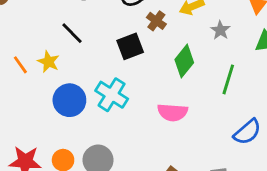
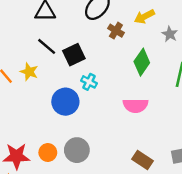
black square: (130, 46) -> (74, 55), moved
cyan cross: (112, 95) -> (89, 82), moved, size x0.6
blue circle: (69, 100) -> (65, 102), moved

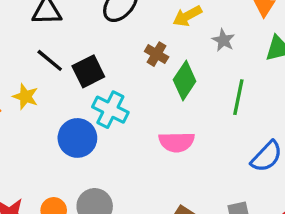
brown cross: (116, 31) -> (157, 54), moved
cyan cross: (89, 82) -> (110, 110), size x1.5

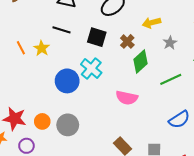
black line: (50, 60) -> (62, 30), turned -36
black square: (88, 71) -> (97, 37), moved, turned 30
green line: (238, 97) -> (171, 79), turned 40

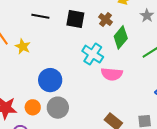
yellow star: (42, 48) -> (23, 46), moved
cyan cross: (91, 68) -> (93, 54), moved
blue circle: (67, 81) -> (50, 80), moved

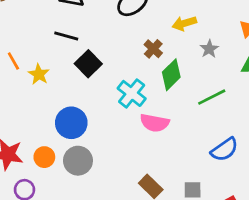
black square: (75, 19) -> (88, 64), moved, turned 30

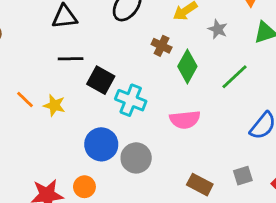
cyan cross: (132, 93) -> (131, 100), moved
gray circle: (78, 161) -> (136, 158), moved

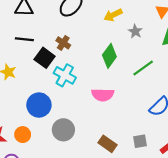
brown cross: (162, 46) -> (63, 43), moved
gray circle: (136, 158) -> (63, 130), moved

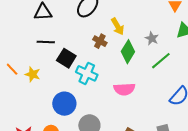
yellow arrow: (113, 15) -> (118, 26), moved, turned -90
gray star: (135, 31) -> (152, 38), moved
brown cross: (63, 43) -> (100, 41), moved

